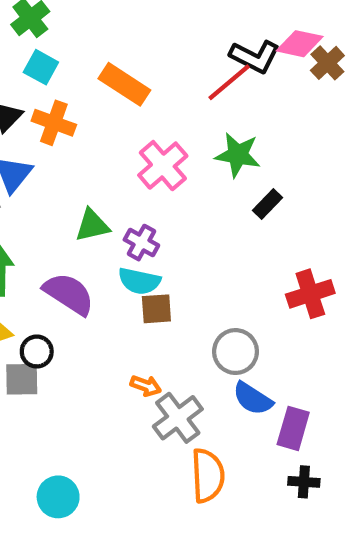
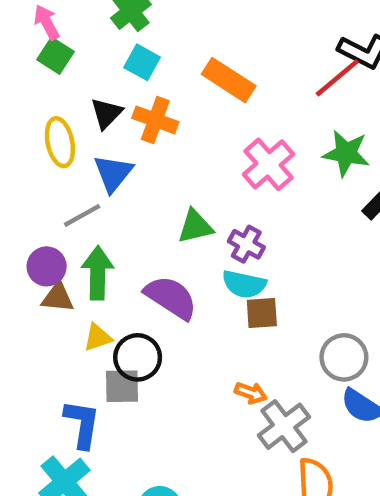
black circle: (37, 352) -> (138, 357), size x1.4

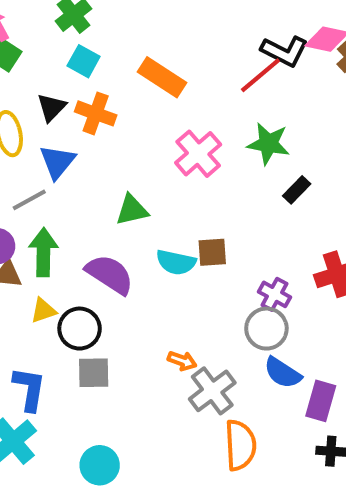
purple cross: (246, 244) -> (275, 294), moved
brown square: (262, 313) -> (212, 252), moved
gray square: (122, 386) -> (94, 373), moved

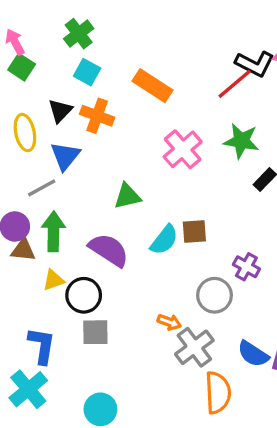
cyan semicircle: (176, 262) -> (164, 240), turned -64
gray circle: (266, 329) -> (215, 295), moved
blue semicircle: (283, 373) -> (253, 354), moved

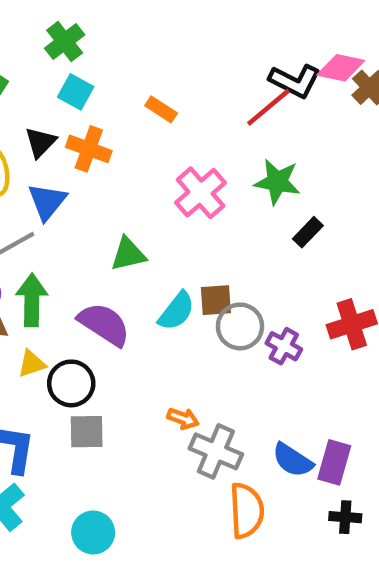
orange rectangle: (152, 86) -> (161, 109), size x0.6
gray circle: (215, 295) -> (240, 326), moved
gray cross: (194, 347) -> (216, 451), turned -30

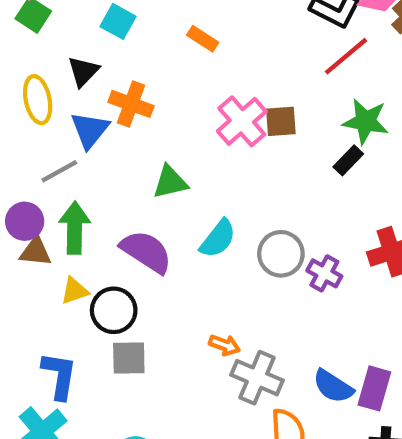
red line: (268, 107) -> (346, 56), moved
orange cross: (89, 149) -> (131, 104), moved
green star: (277, 182) -> (366, 121), moved
brown square: (216, 300) -> (281, 121), moved

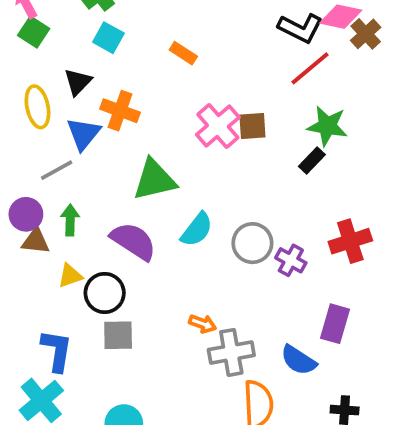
green triangle: (170, 182) -> (155, 180), size x1.4
green arrow: (75, 228) -> (70, 220), size x0.7
gray cross: (257, 378) -> (231, 352), turned -33
purple rectangle: (374, 388) -> (335, 324), moved

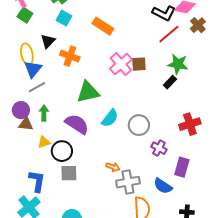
brown cross: (366, 34) -> (198, 25), moved
orange rectangle: (183, 53) -> (103, 26), size x1.5
blue triangle: (84, 134) -> (33, 69), moved
purple cross: (291, 260) -> (159, 148), moved

